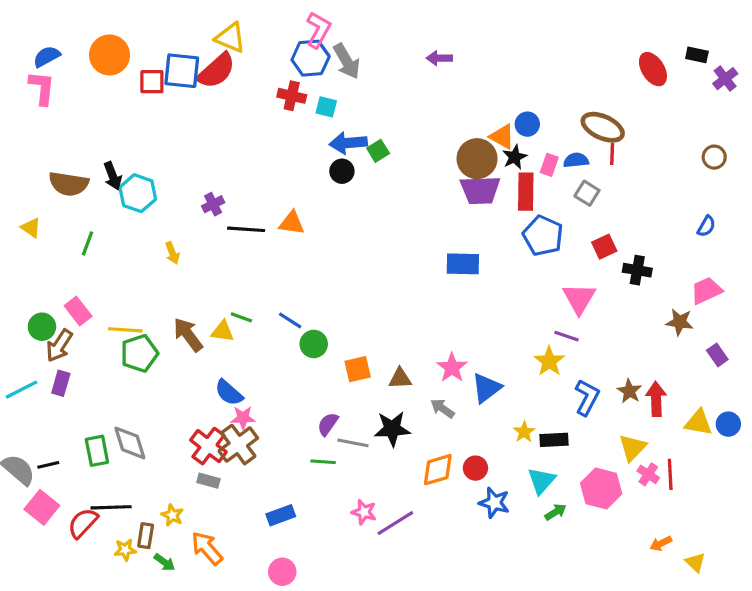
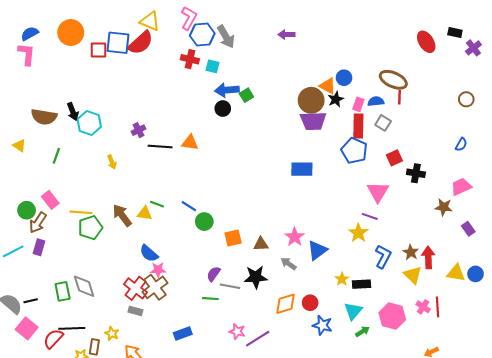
pink L-shape: (318, 30) -> (189, 18), moved
red rectangle: (526, 192) -> (358, 126), moved
yellow triangle: (633, 448) -> (413, 275), moved, turned -30

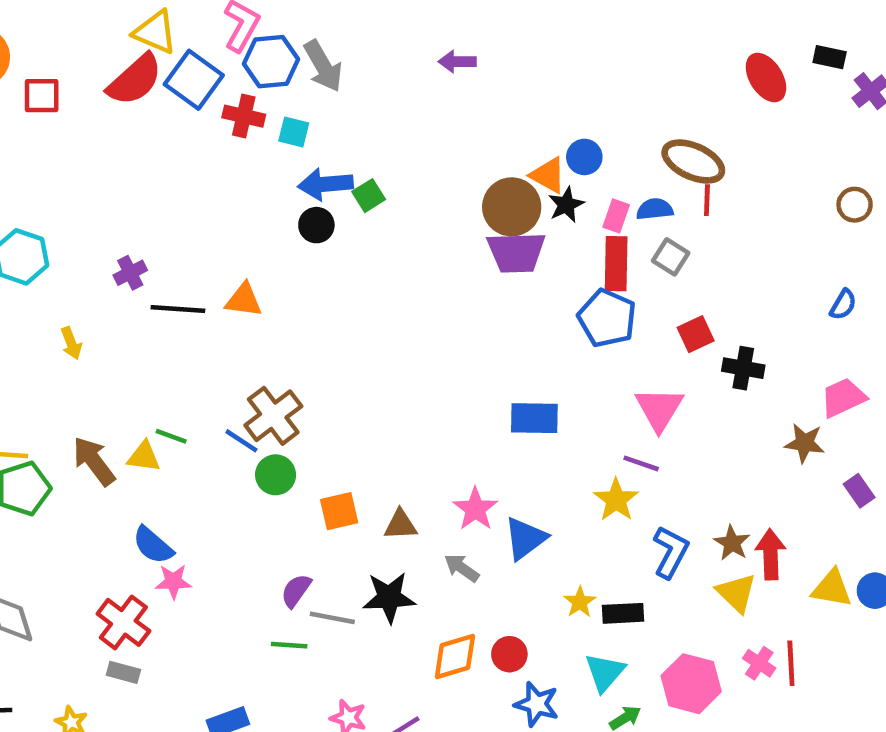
blue square: (118, 43) -> (194, 80), moved, turned 30
blue rectangle: (302, 169) -> (534, 418), moved
brown cross: (155, 287) -> (273, 416), moved

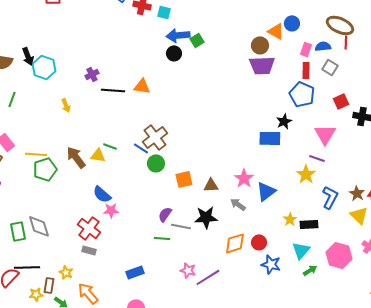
black star: (566, 205) -> (284, 121), moved
brown circle: (512, 207) -> (260, 45), size x0.7
red rectangle: (616, 264) -> (306, 70), size x0.7

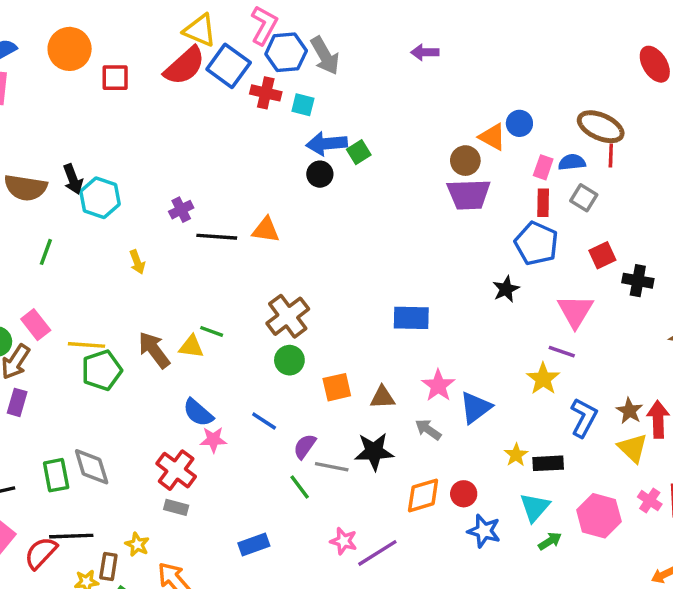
blue rectangle: (270, 138) -> (411, 318), moved
blue line: (141, 148) -> (264, 421), moved
green line: (162, 238) -> (300, 487), turned 49

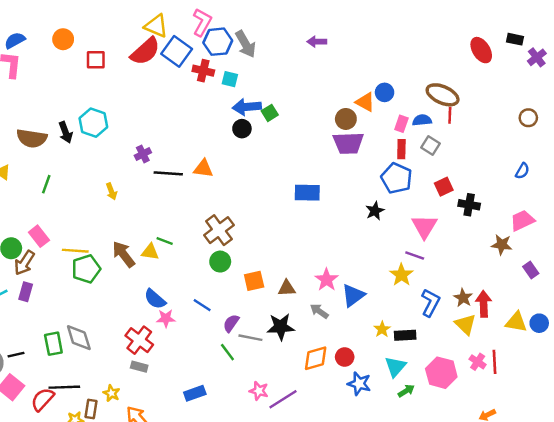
orange circle: (70, 49) -> (63, 39), size x0.7
cyan hexagon: (100, 198) -> (93, 123), moved
blue rectangle: (411, 318) -> (307, 193), moved

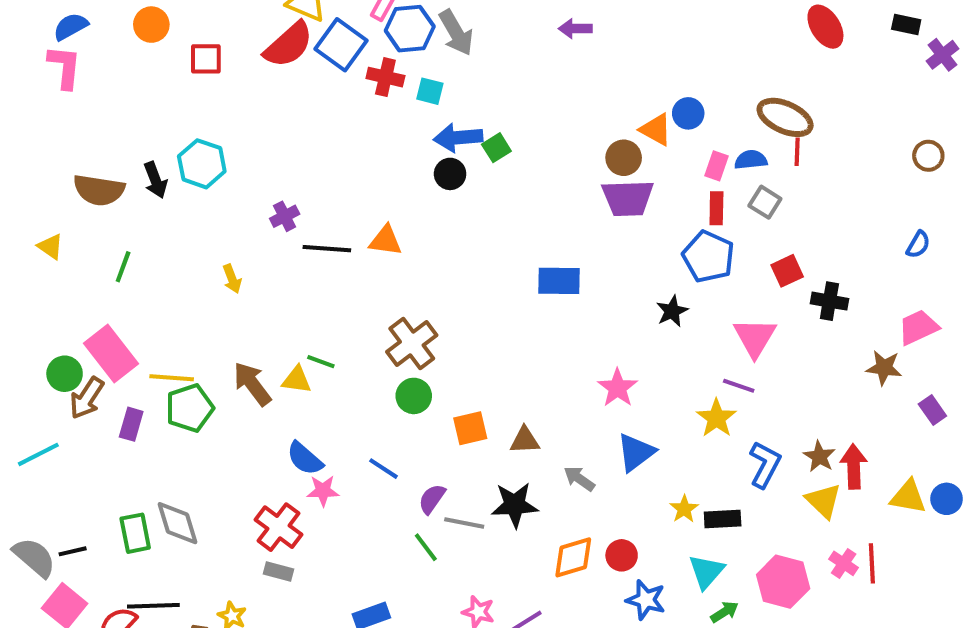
red ellipse: (481, 50) -> (825, 27), moved
pink rectangle: (39, 236) -> (111, 354), size x1.5
pink star: (327, 280) -> (618, 388), moved
purple rectangle: (26, 292) -> (131, 424), moved

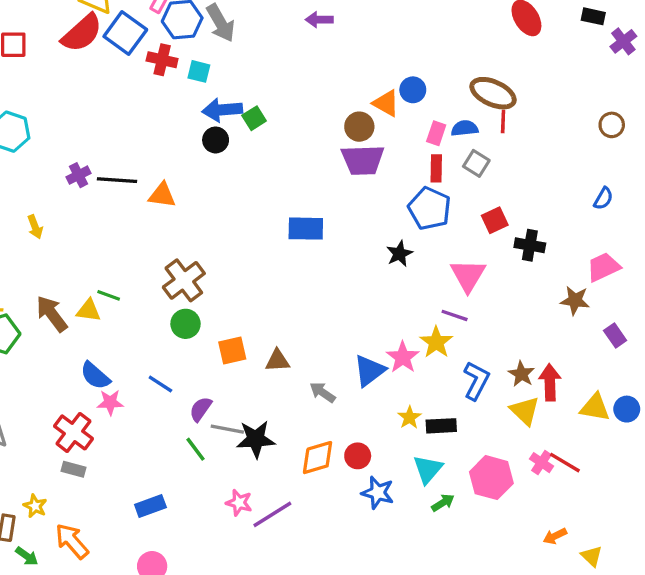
black line: (327, 249) -> (117, 180), moved
pink star: (618, 388) -> (403, 357), moved
black star: (515, 505) -> (256, 439), moved
red line: (872, 563) -> (565, 463), turned -56

